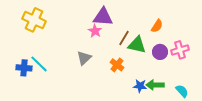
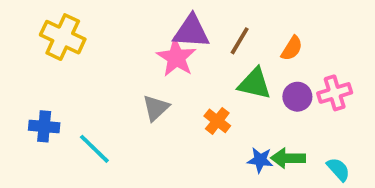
pink star: (95, 31) -> (176, 58), size x1.5
brown line: (124, 38) -> (240, 41), moved
cyan line: (39, 64) -> (94, 149), moved

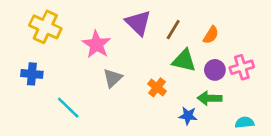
purple triangle: (191, 31) -> (138, 23), turned 40
pink star: (176, 58) -> (96, 44), moved
blue cross: (44, 126) -> (32, 74), moved
green arrow: (288, 158) -> (210, 98), moved
cyan semicircle: (338, 169) -> (245, 122), turned -54

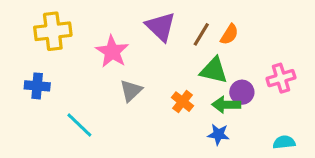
yellow cross: (45, 27) -> (53, 31), turned -32
orange semicircle: (211, 35) -> (229, 34), moved
purple circle: (215, 70) -> (242, 92), moved
green arrow: (210, 98) -> (226, 105), moved

